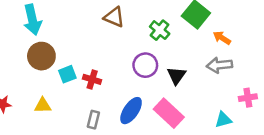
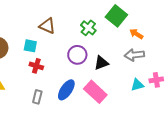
brown triangle: (114, 17) -> (47, 26), moved
cyan square: (67, 74) -> (30, 46), moved, turned 32
black triangle: (176, 76) -> (101, 63), turned 35
cyan triangle: (223, 120) -> (137, 85), moved

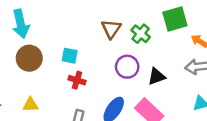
green square: (116, 16) -> (175, 19), turned 35
brown triangle: (47, 26) -> (111, 29), moved, turned 42

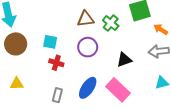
brown triangle: (111, 29) -> (86, 19), turned 48
purple circle: (127, 67) -> (88, 47), moved

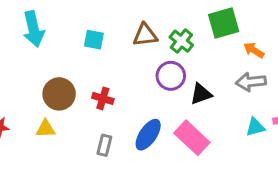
cyan square: (50, 42) -> (94, 40), moved
brown circle: (16, 44) -> (59, 94), moved
purple circle: (88, 47) -> (171, 76), moved

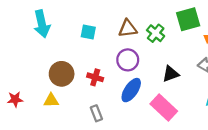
purple circle: (171, 76) -> (128, 60), moved
blue ellipse: (148, 135) -> (131, 90), moved
gray rectangle: (104, 145) -> (96, 113), turned -35

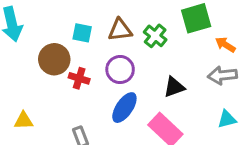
cyan square: (88, 32) -> (82, 33), moved
brown circle: (62, 74) -> (54, 59), moved
red cross: (95, 77) -> (79, 78), moved

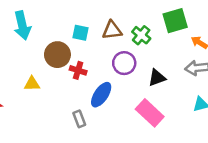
purple circle: (120, 70) -> (124, 63), moved
blue ellipse: (124, 108) -> (101, 95), moved
yellow triangle: (24, 121) -> (32, 84), moved

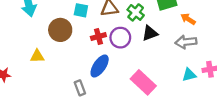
red cross: (78, 70) -> (98, 36), moved, turned -32
black triangle: (157, 78) -> (150, 33), moved

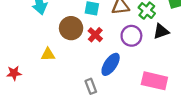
red cross: (98, 36) -> (95, 35), moved, turned -32
pink rectangle: (143, 82) -> (154, 81), turned -30

